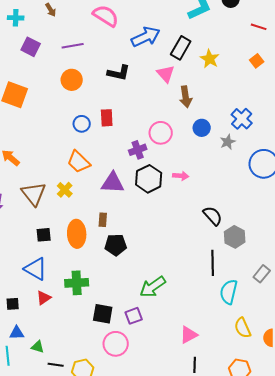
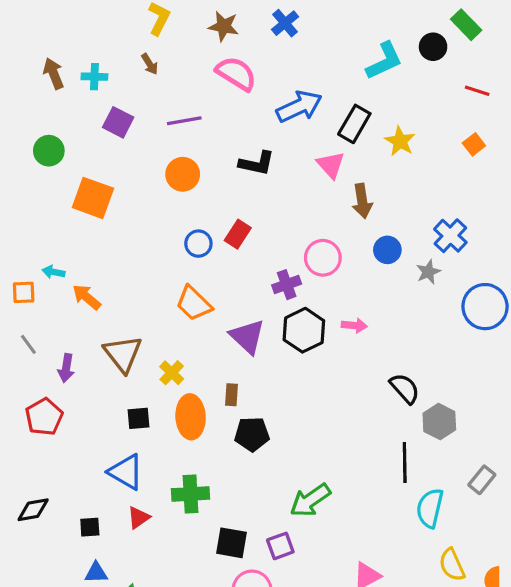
red rectangle: (107, 118) -> (238, 234), turned 36
purple triangle: (113, 183) -> (247, 336), turned 40
yellow cross: (65, 190) -> (172, 373), moved

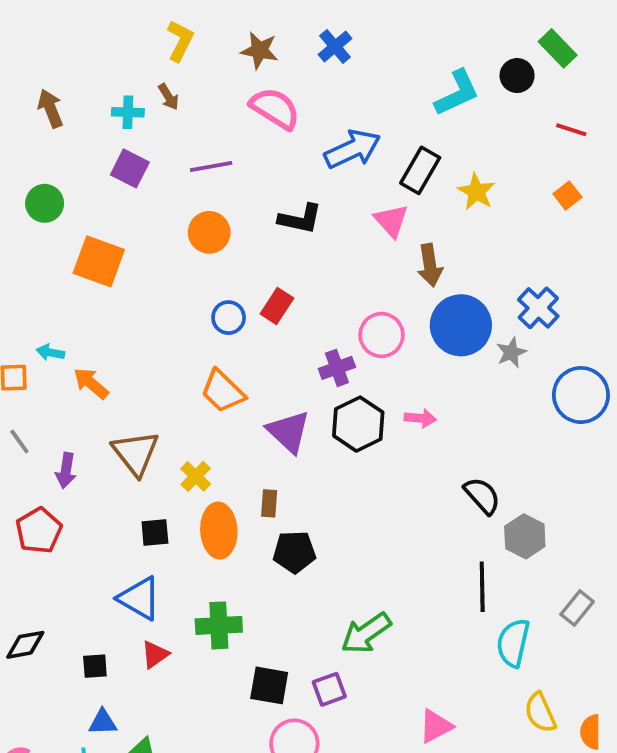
cyan cross: (94, 77) -> (128, 112), moved
blue circle: (387, 250) -> (461, 325), size x1.8

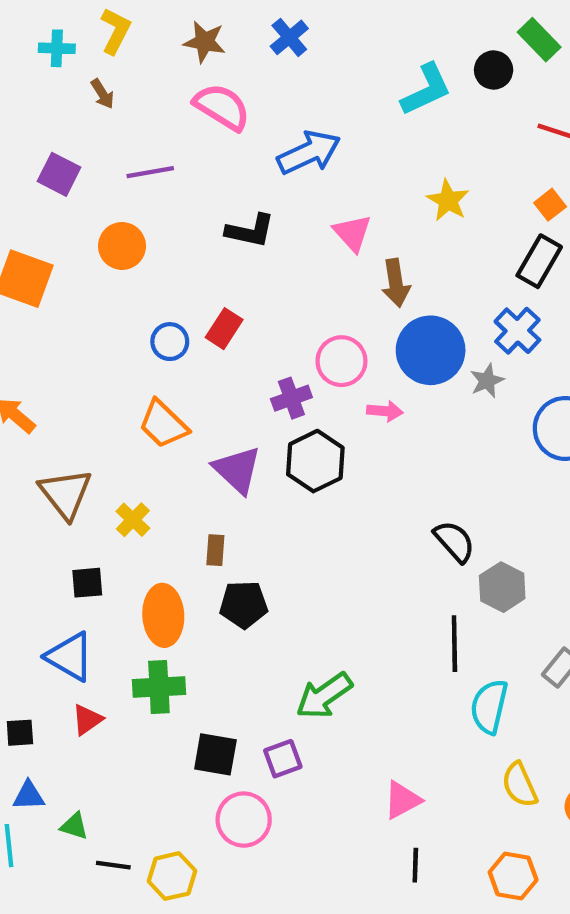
cyan cross: (128, 112) -> (57, 48), moved
black rectangle: (420, 170) -> (539, 261), moved
orange circle: (209, 232) -> (122, 246), moved
pink arrow: (420, 418) -> (385, 411), moved
orange ellipse: (219, 531) -> (163, 615), moved

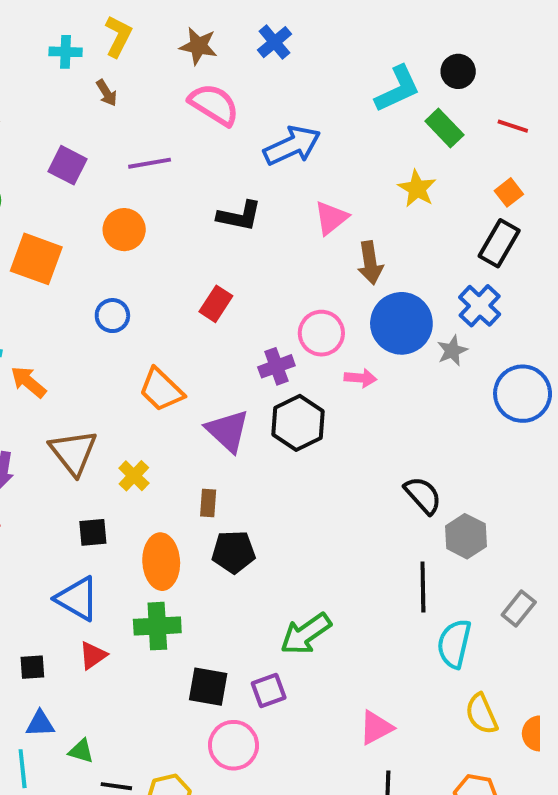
green rectangle: (539, 40) -> (444, 128), moved
pink triangle: (352, 233) -> (331, 218), turned 33
blue circle: (170, 342) -> (112, 316), moved

